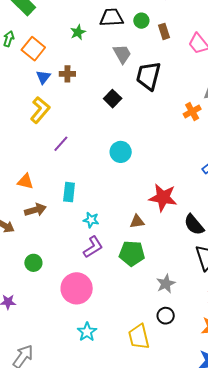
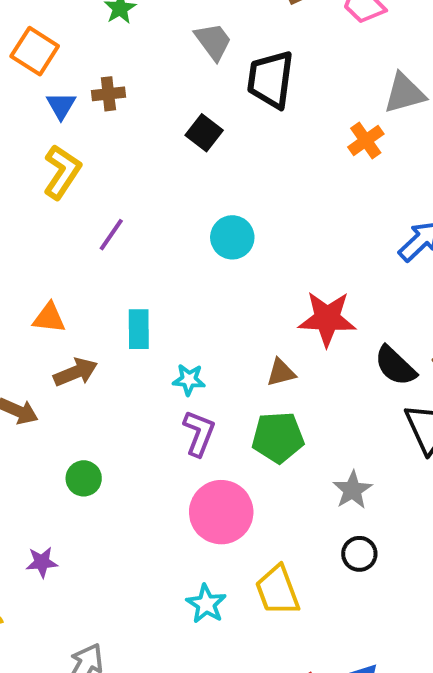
purple L-shape: (93, 247) -> (199, 433), turned -30
pink circle: (77, 288) -> (221, 512), moved
yellow trapezoid: (139, 337) -> (278, 590), moved

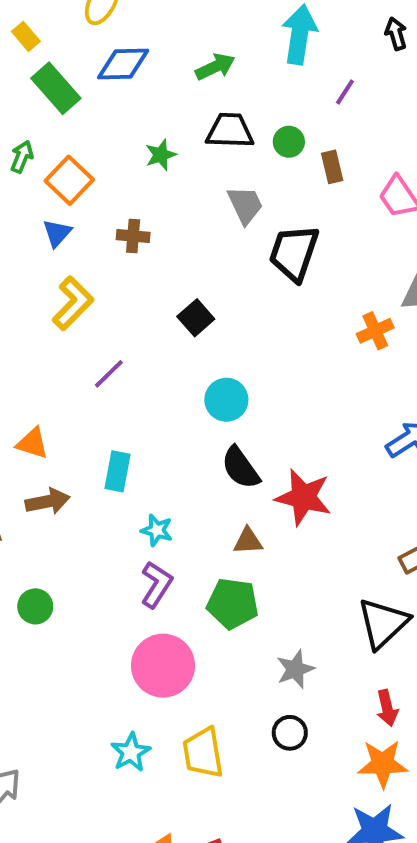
blue triangle: (61, 106) -> (57, 233), moved
black square: (204, 133) -> (196, 318), moved
black semicircle: (395, 366) -> (241, 468), moved

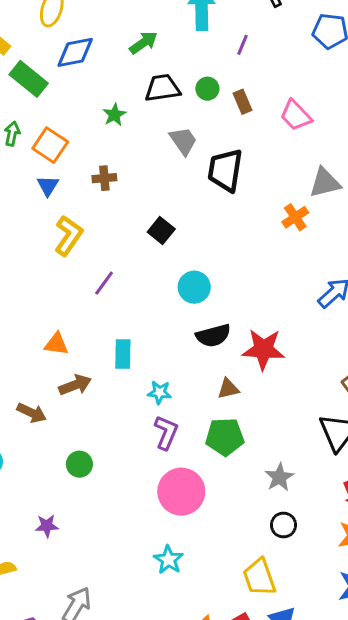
black semicircle: (241, 468) -> (213, 336), turned -60
yellow trapezoid: (203, 753) -> (259, 577), moved

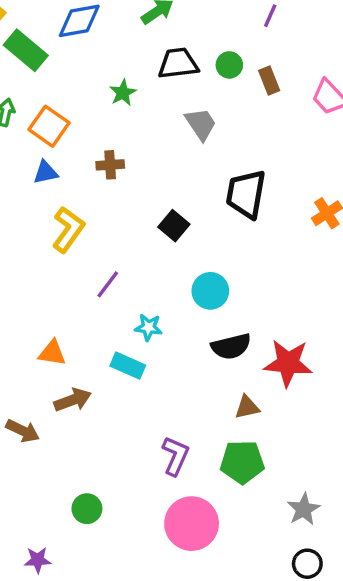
black trapezoid: (225, 170) -> (246, 194), moved
blue triangle: (48, 186) -> (46, 172), turned 45
cyan rectangle: (123, 354) -> (128, 366), turned -68
cyan star: (159, 392) -> (149, 327), moved
green circle: (79, 464) -> (87, 509), moved

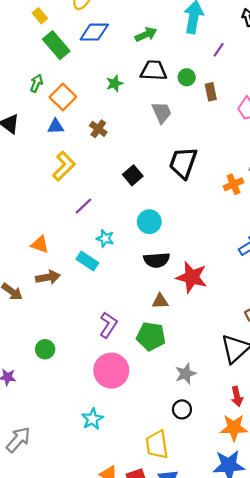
brown cross: (110, 165) -> (98, 129), turned 30

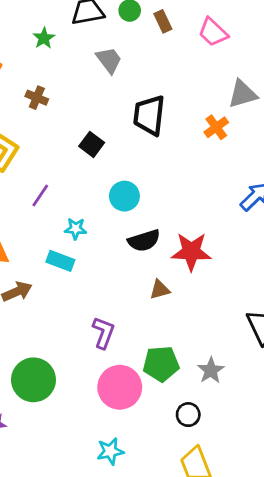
green pentagon: (151, 336) -> (161, 364), moved
green circle: (45, 349) -> (33, 380), size x1.8
black circle: (182, 409) -> (188, 415), moved
cyan star: (92, 419) -> (110, 451), turned 30

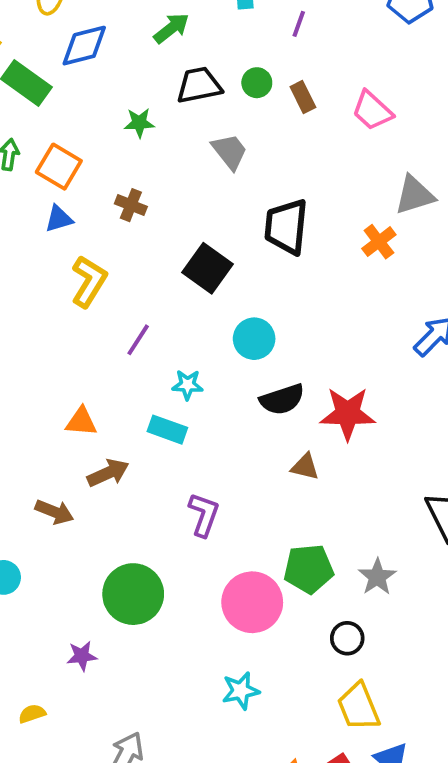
green star: (44, 38) -> (139, 123), turned 30
black square: (92, 144) -> (208, 268), size x1.4
brown triangle: (160, 290) -> (305, 467), turned 30
purple L-shape: (103, 333) -> (204, 515), moved

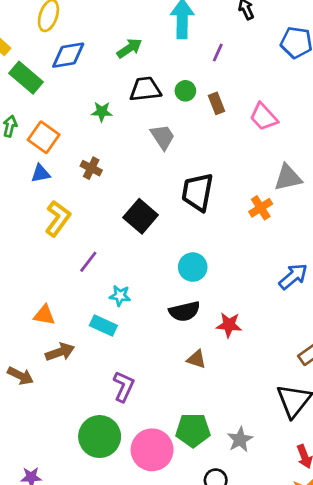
cyan circle: (254, 339) -> (193, 267), moved
red star: (348, 414) -> (229, 325), size x0.7
green circle: (133, 594) -> (100, 437), moved

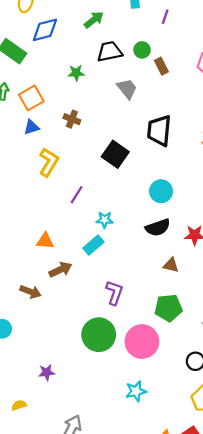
brown rectangle: (216, 103) -> (161, 66), moved
orange square: (44, 137) -> (31, 98), turned 30
cyan rectangle: (103, 326) -> (93, 245), turned -60
green pentagon: (193, 430) -> (168, 308), moved

